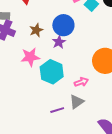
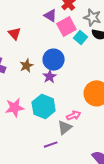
pink star: (30, 57) -> (15, 108), moved
gray triangle: (77, 102) -> (65, 128), moved

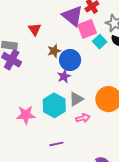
purple triangle: (50, 16) -> (73, 16), size x1.6
brown star: (27, 66) -> (54, 51), moved
pink star: (15, 108) -> (26, 115), moved
gray triangle: (65, 128) -> (76, 99), moved

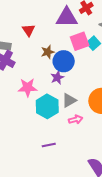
purple triangle: (73, 16) -> (67, 17), turned -40
pink square: (87, 29) -> (80, 41), moved
pink star: (26, 115) -> (28, 87), moved

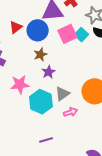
red triangle: (29, 30) -> (16, 27), turned 32
brown star: (48, 52) -> (40, 55), moved
blue circle: (64, 61) -> (38, 30), moved

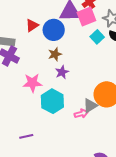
pink square: (67, 34) -> (86, 17), moved
gray triangle: (62, 94) -> (90, 106), moved
purple line: (46, 140) -> (26, 136), moved

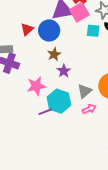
cyan square: (97, 37) -> (93, 31), turned -32
gray triangle: (90, 106) -> (85, 91), moved
purple line: (26, 136) -> (45, 112), moved

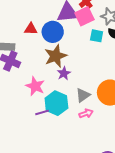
red triangle: (27, 29) -> (31, 29), turned 40
brown star: (54, 54) -> (56, 56), size x1.6
pink star: (36, 86) -> (35, 86), turned 30

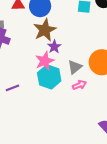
pink star: (35, 86) -> (45, 61), moved, turned 30
purple line: (42, 112) -> (12, 88), moved

